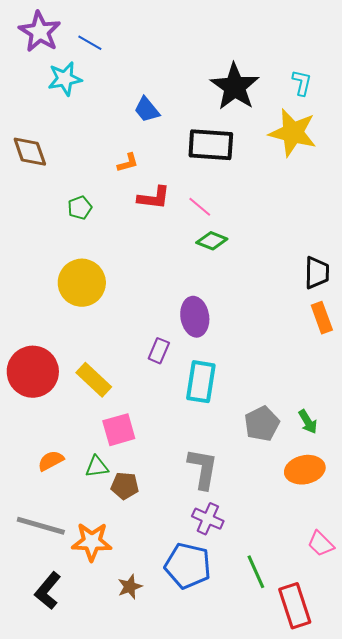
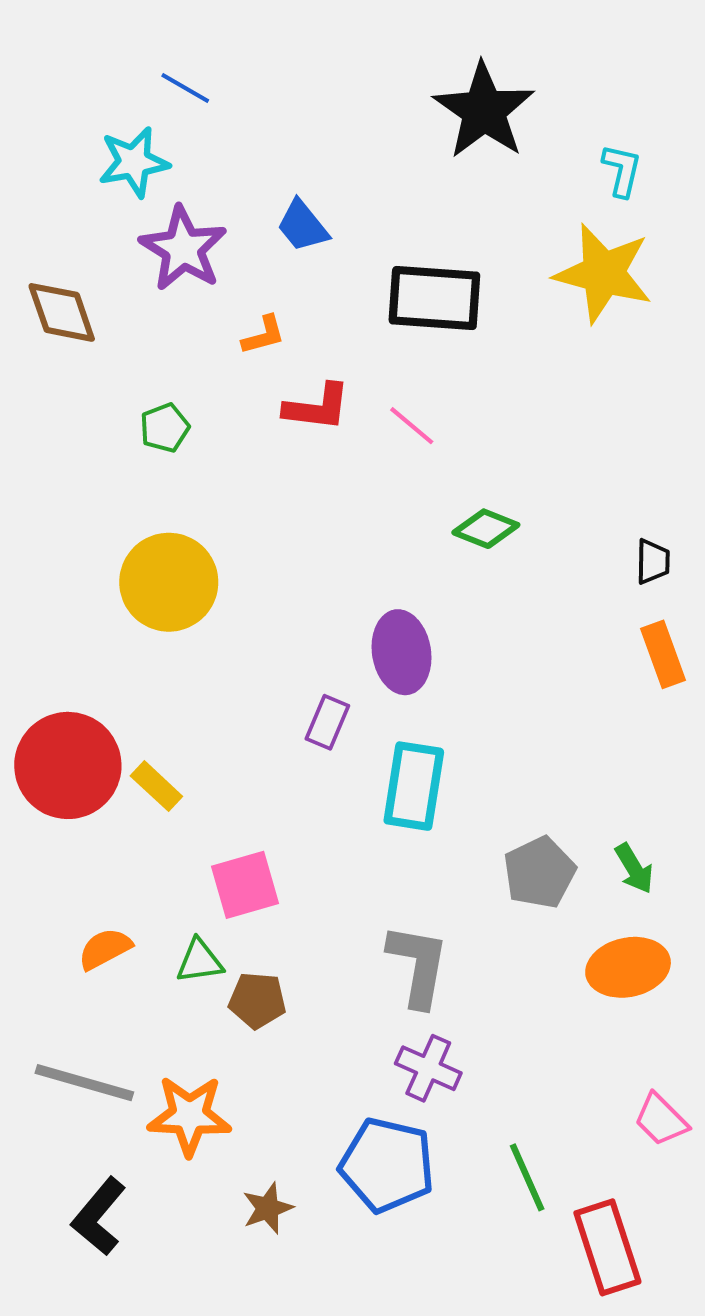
purple star: (40, 32) -> (183, 249), moved
black star: (235, 87) -> (484, 111), moved
green diamond: (212, 241) -> (486, 529), moved
black trapezoid: (317, 273) -> (653, 562), size x0.7
yellow rectangle: (94, 380) -> (156, 786), moved, size x0.7

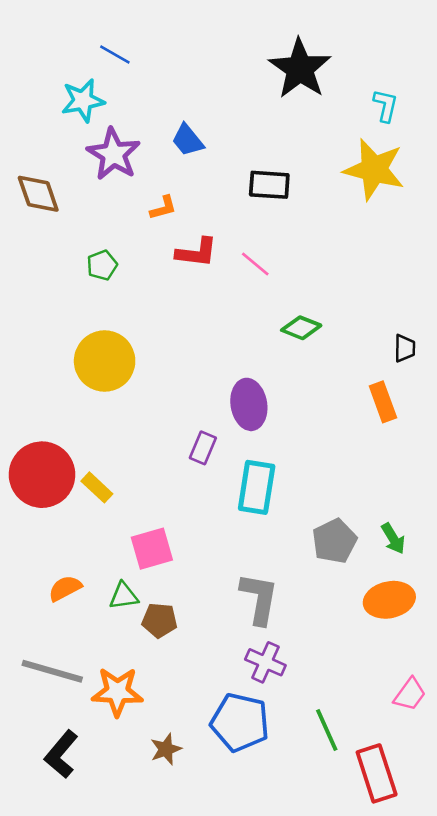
black rectangle: (434, 298) -> (269, 185), size x0.7
orange rectangle: (663, 654) -> (383, 402), moved
pink trapezoid: (661, 1120) -> (410, 694), turned -99

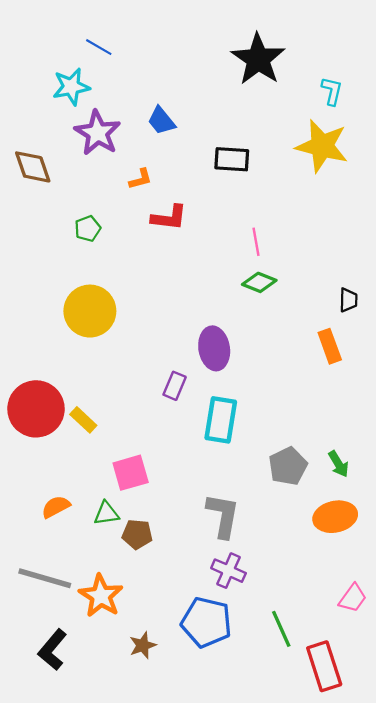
pink line: (255, 264) -> (256, 242), moved, turned 40
orange star: (117, 692) -> (101, 596), turned 30

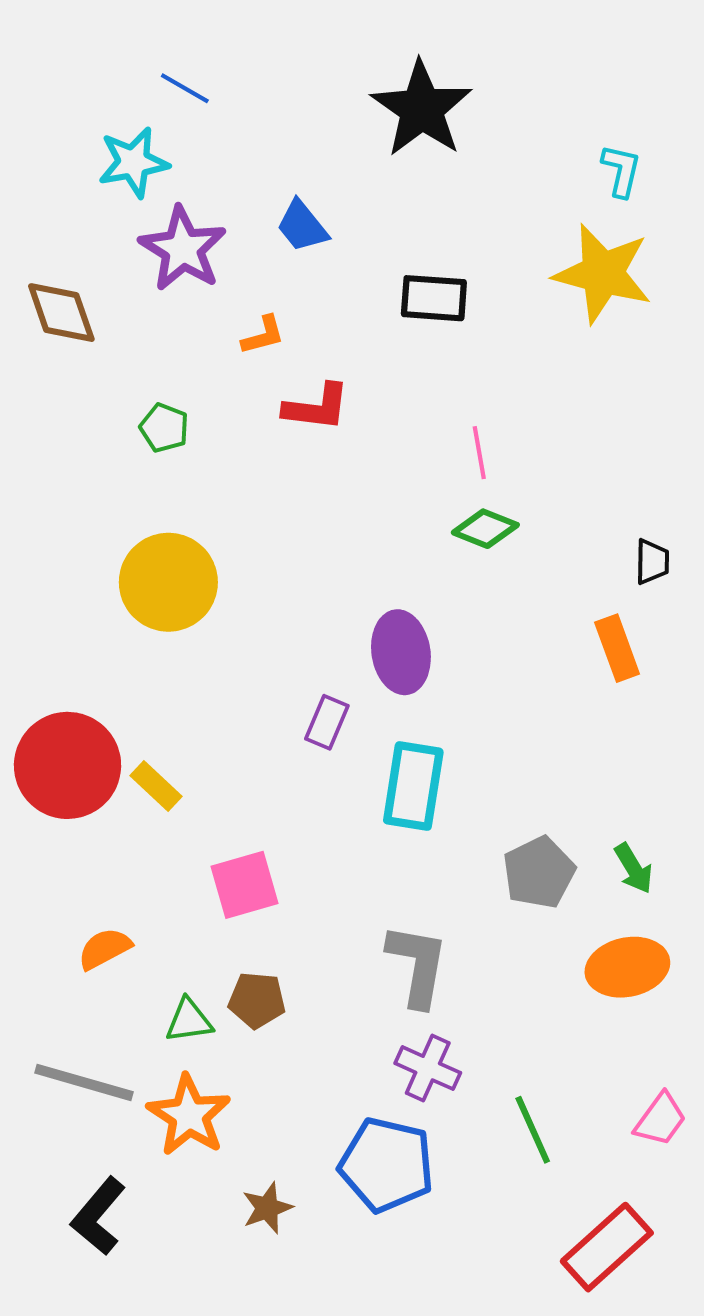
black star: (258, 59) -> (422, 109), moved
green pentagon: (88, 229) -> (164, 428), turned -30
green triangle: (106, 513) -> (189, 1021), moved
green line: (281, 629) -> (533, 1130), moved
red rectangle: (324, 666) -> (607, 1247), turned 66

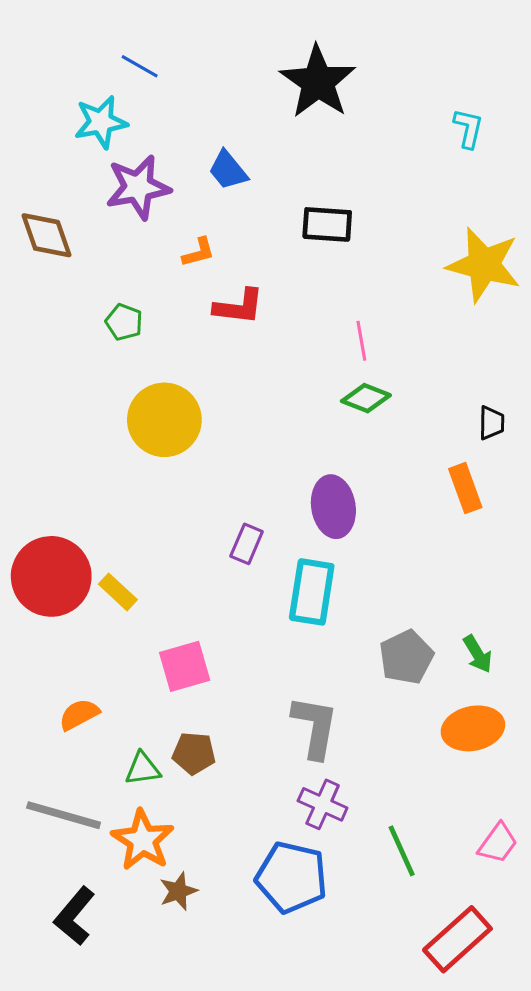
purple star: (183, 249) -> (138, 187), turned 30
yellow star: (603, 273) -> (484, 265), moved
yellow circle: (168, 582) -> (164, 420), moved
purple ellipse: (401, 652) -> (333, 507), moved
brown star: (267, 1208) -> (178, 891), moved

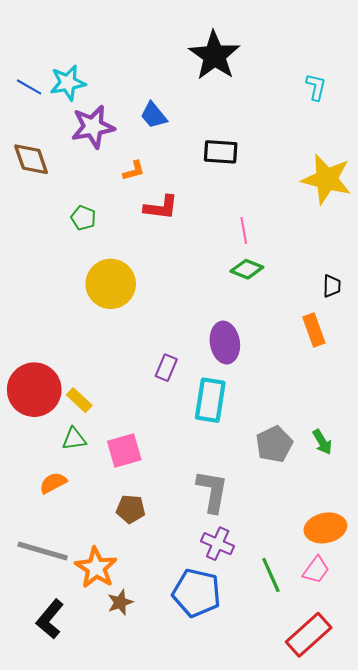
blue line: (140, 66) -> (29, 87), moved
orange ellipse: (473, 728) -> (325, 528), moved
green triangle: (143, 769) -> (74, 439), moved
pink trapezoid: (498, 843) -> (316, 570), moved

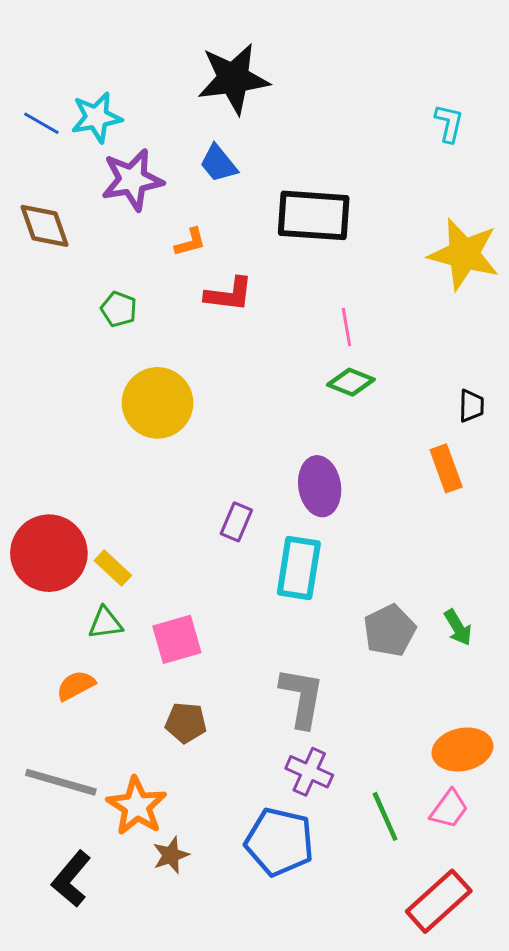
black star: (214, 56) -> (233, 79), moved, turned 30
black rectangle: (221, 152) -> (314, 215), size x1.5

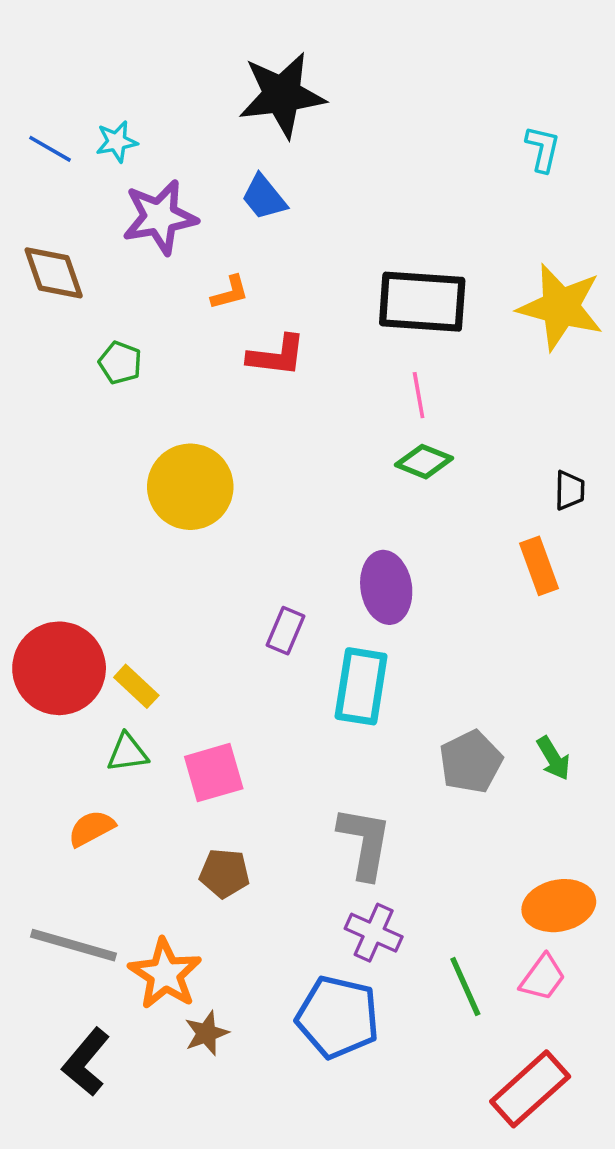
cyan star: (97, 117) -> (117, 142), size x0.7
black rectangle: (314, 215) -> (422, 302), moved
green pentagon: (119, 309) -> (120, 363), moved

